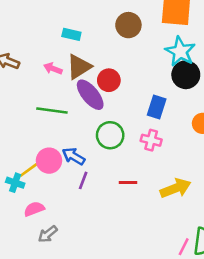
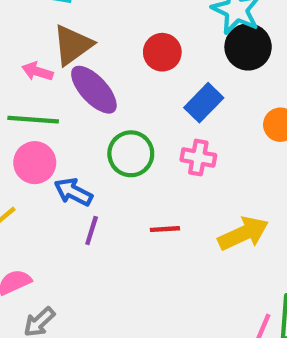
pink arrow: (53, 69) -> (37, 71), moved
red circle: (109, 80) -> (162, 52), moved
blue rectangle: (157, 107) -> (204, 103), turned 30
pink circle: (49, 161) -> (35, 163), moved

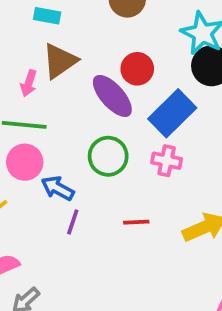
pink arrow: (37, 71) -> (29, 83), turned -90
purple ellipse: (94, 90) -> (112, 96), moved
blue rectangle: (204, 103) -> (172, 113), size x1.4

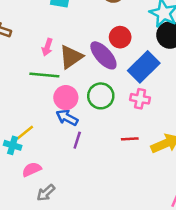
brown triangle: (60, 61) -> (71, 57), moved
pink circle: (25, 162) -> (66, 98), moved
red line: (136, 222) -> (130, 139), moved

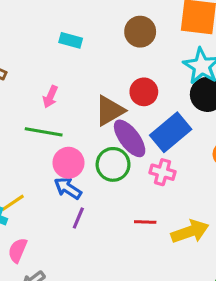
purple ellipse: (103, 55) -> (130, 138), moved
brown triangle: (71, 57) -> (110, 111), moved
pink semicircle: (32, 169) -> (18, 250), turned -48

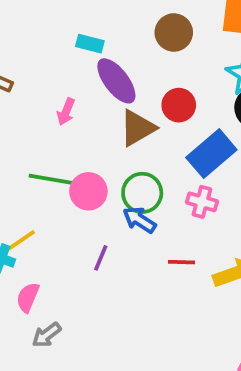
green line: (44, 132) -> (52, 179), moved
purple ellipse: (130, 138) -> (116, 81), moved
blue arrow: (68, 188) -> (139, 220), moved

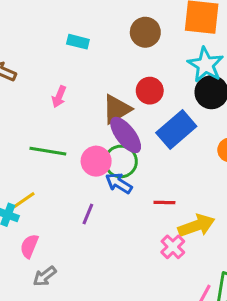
purple ellipse: (116, 81) -> (126, 135), moved
pink circle: (88, 191) -> (96, 161), moved
pink cross: (202, 202) -> (173, 247), moved, turned 30
red line: (181, 262) -> (164, 203), moved

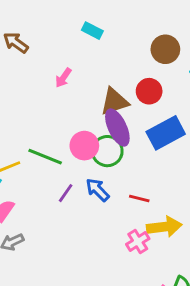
brown circle: (145, 32) -> (165, 49), moved
green line: (48, 151) -> (45, 157), moved
blue arrow: (119, 183) -> (98, 190), moved

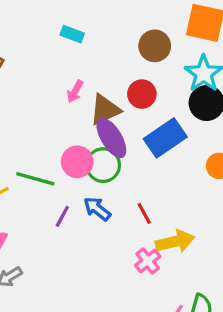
pink arrow: (63, 78) -> (75, 91), moved
red line: (139, 198) -> (144, 213), turned 54

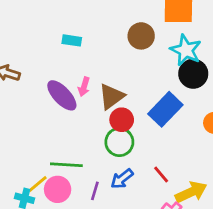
red circle: (142, 94) -> (122, 120), moved
purple ellipse: (111, 138) -> (62, 95), moved
pink circle: (77, 162) -> (58, 189), moved
blue arrow: (97, 209) -> (122, 179), turned -65

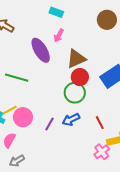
pink arrow: (84, 87) -> (59, 35), moved
green line: (66, 165) -> (17, 78), moved

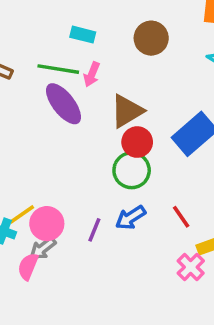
brown circle: (107, 20) -> (151, 38), moved
green line: (17, 78) -> (58, 69), moved
gray arrow: (17, 161) -> (43, 248), moved

